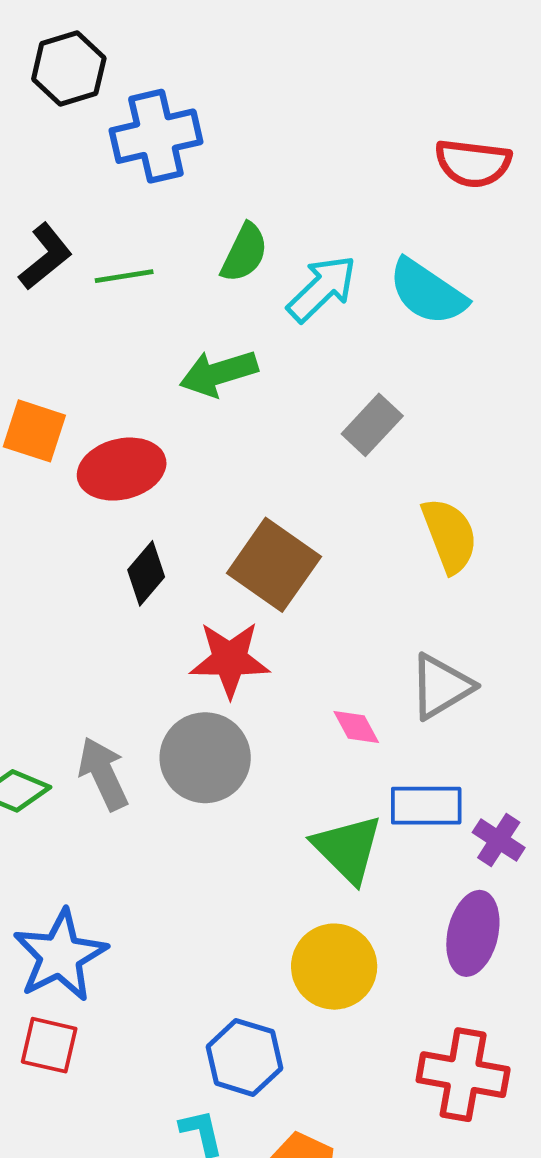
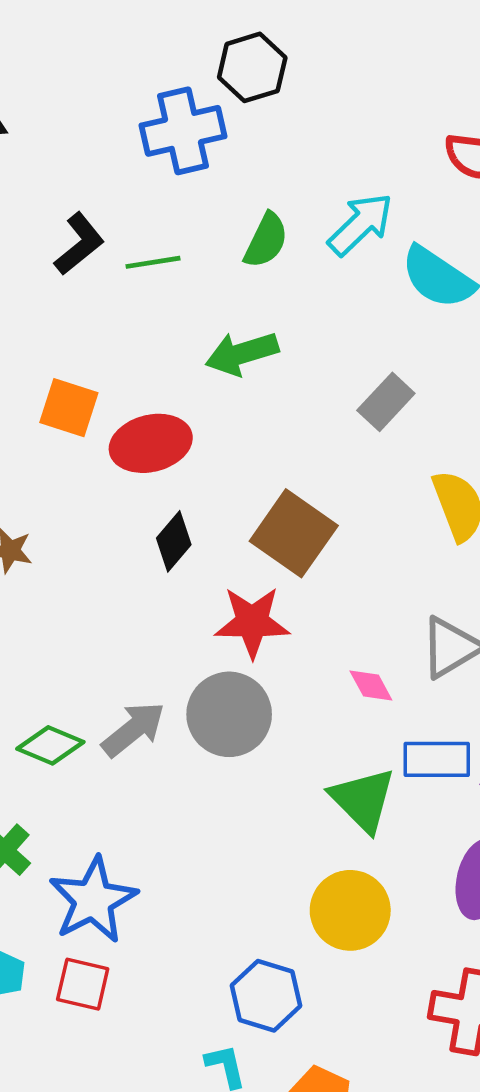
black hexagon: (69, 69) -> (252, 67), moved
cyan arrow: (322, 288) -> (361, 224), moved
gray arrow: (103, 774) -> (133, 729), turned 76

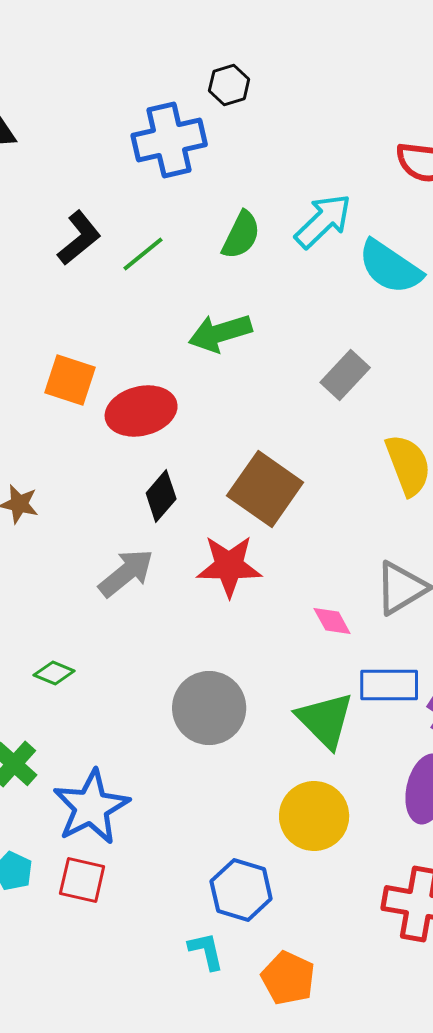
black hexagon: (252, 67) -> (229, 85), size x0.7
green line: (153, 262) -> (143, 254), turned -30
gray circle: (229, 714) -> (209, 708), moved
gray arrow: (133, 729) -> (126, 573), moved
green diamond: (50, 745) -> (54, 673), size x0.7

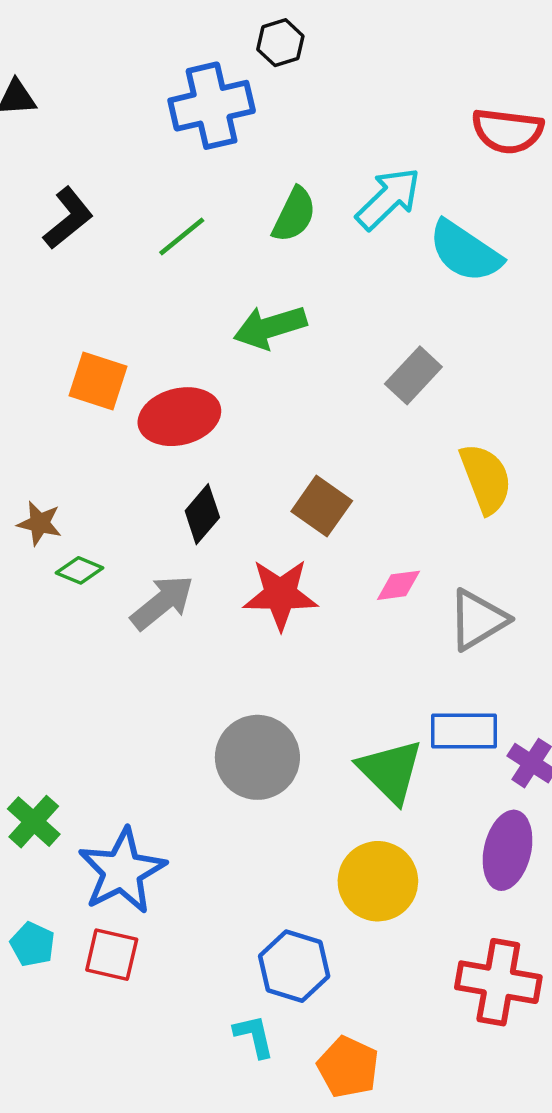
black L-shape: (79, 238) -> (68, 218), moved
brown square: (265, 489) -> (322, 506), size x0.7
pink diamond: (332, 621) -> (399, 585), moved, turned -69
green diamond: (54, 673) -> (80, 570), moved

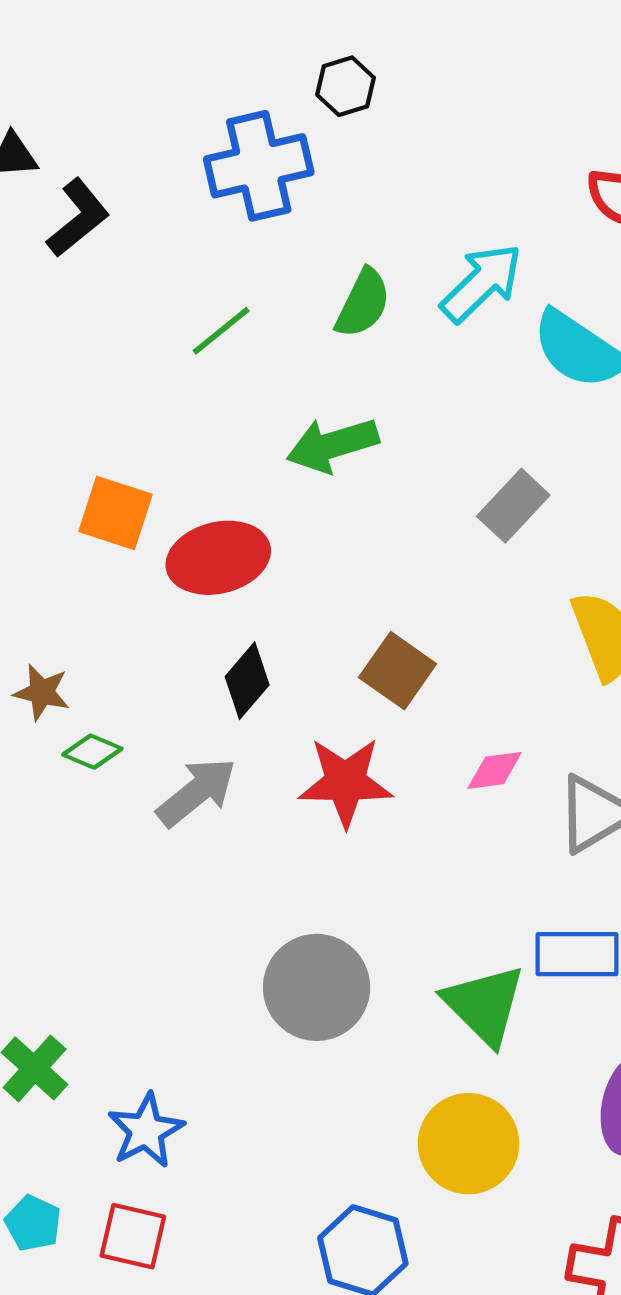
black L-shape: (68, 218) -> (78, 218), moved
blue star: (122, 871) -> (146, 1131), size x0.7

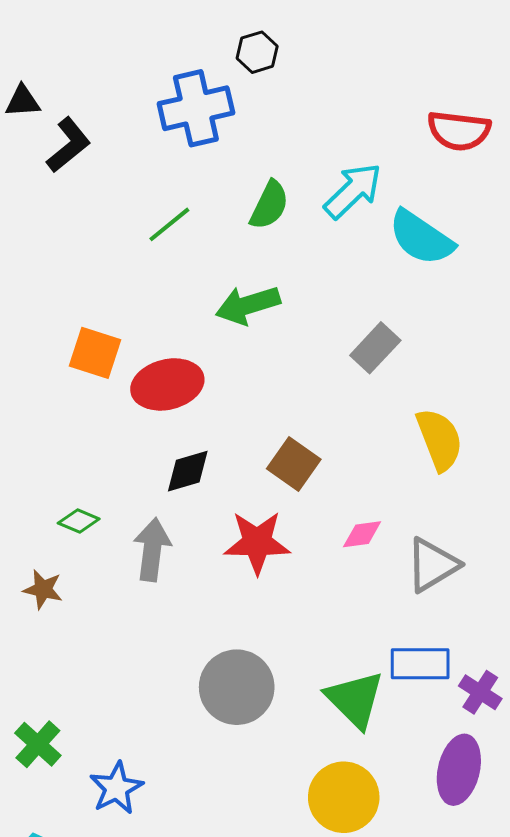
black diamond: (247, 681) -> (188, 471), turned 33
brown star: (42, 692) -> (43, 589), moved
gray arrow: (197, 792) -> (152, 550), turned -44

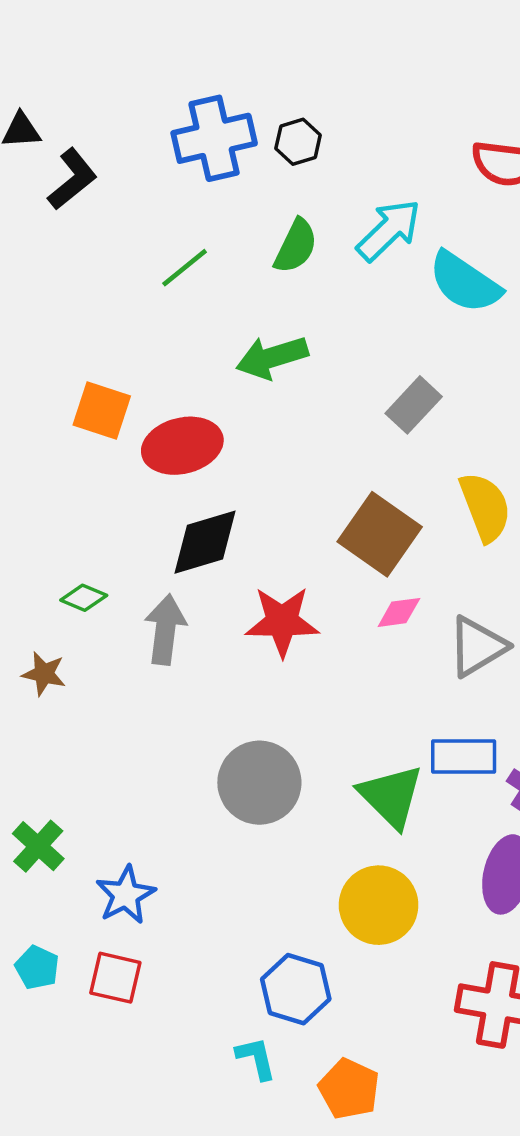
black hexagon: (257, 52) -> (298, 142), moved
brown square: (294, 464) -> (380, 534), moved, size x1.4
black diamond: (188, 471) -> (205, 542), size x1.4

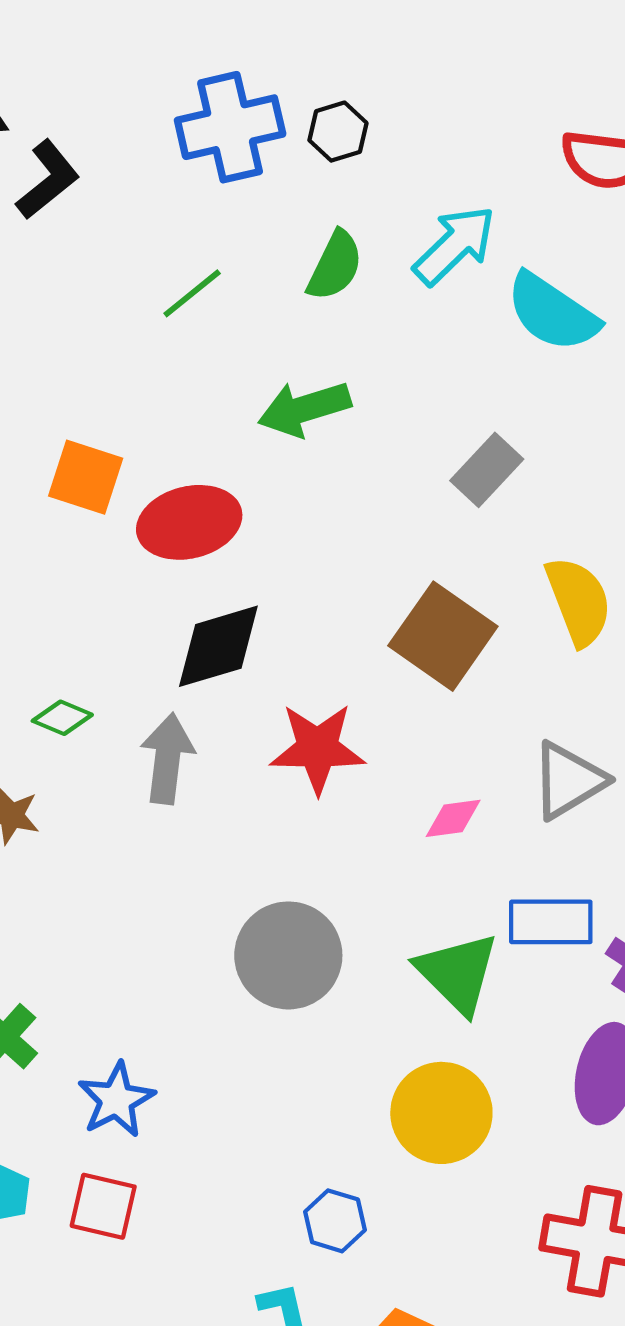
pink diamond: (399, 612) -> (453, 818), moved
blue hexagon: (296, 989) -> (335, 1221), size x0.7

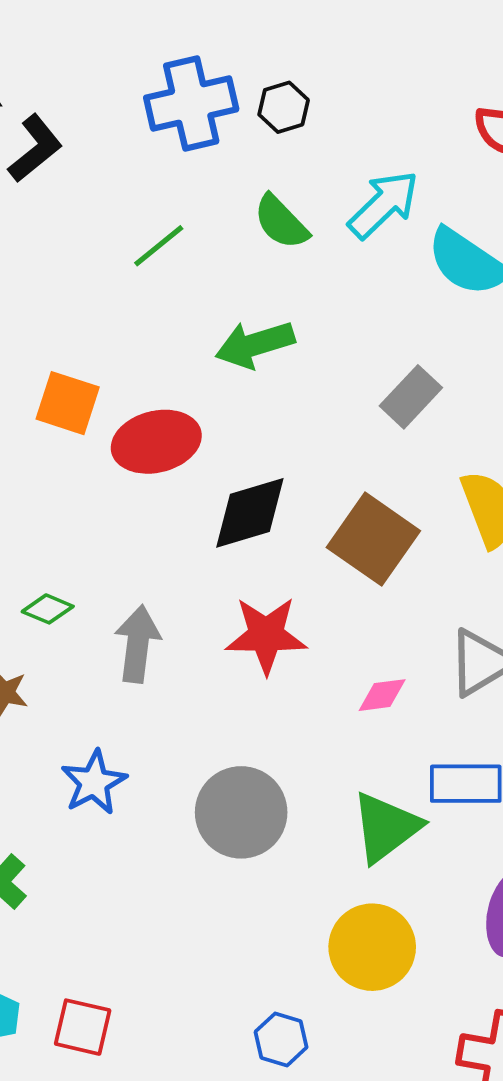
green semicircle: (335, 266) -> (281, 222), turned 110
black diamond: (218, 646) -> (250, 513), moved
green triangle: (458, 973) -> (386, 827), turned 38
blue star: (116, 1100) -> (94, 782), moved

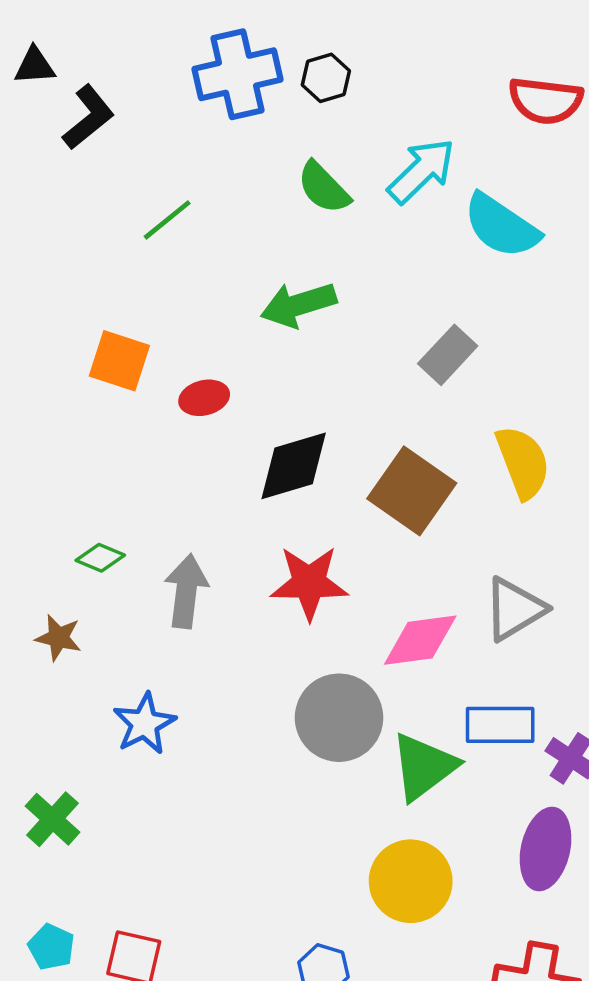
green line: (159, 246) -> (167, 220), moved
red ellipse: (156, 442) -> (204, 398), size x0.6
pink diamond: (382, 695) -> (420, 640), size x1.6
gray circle: (241, 812) -> (339, 718), moved

